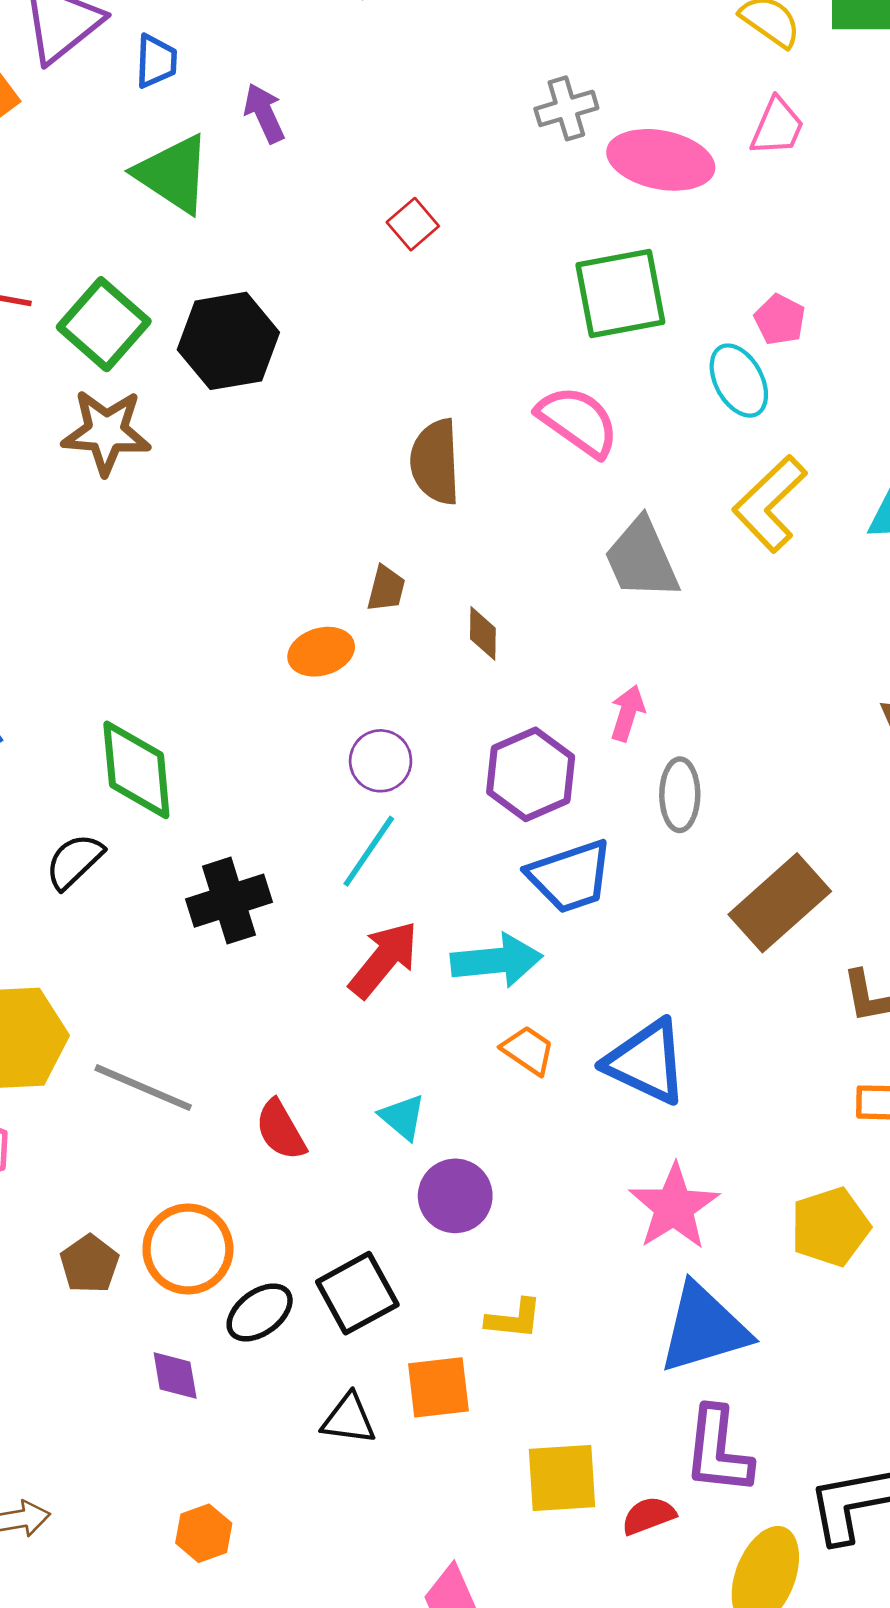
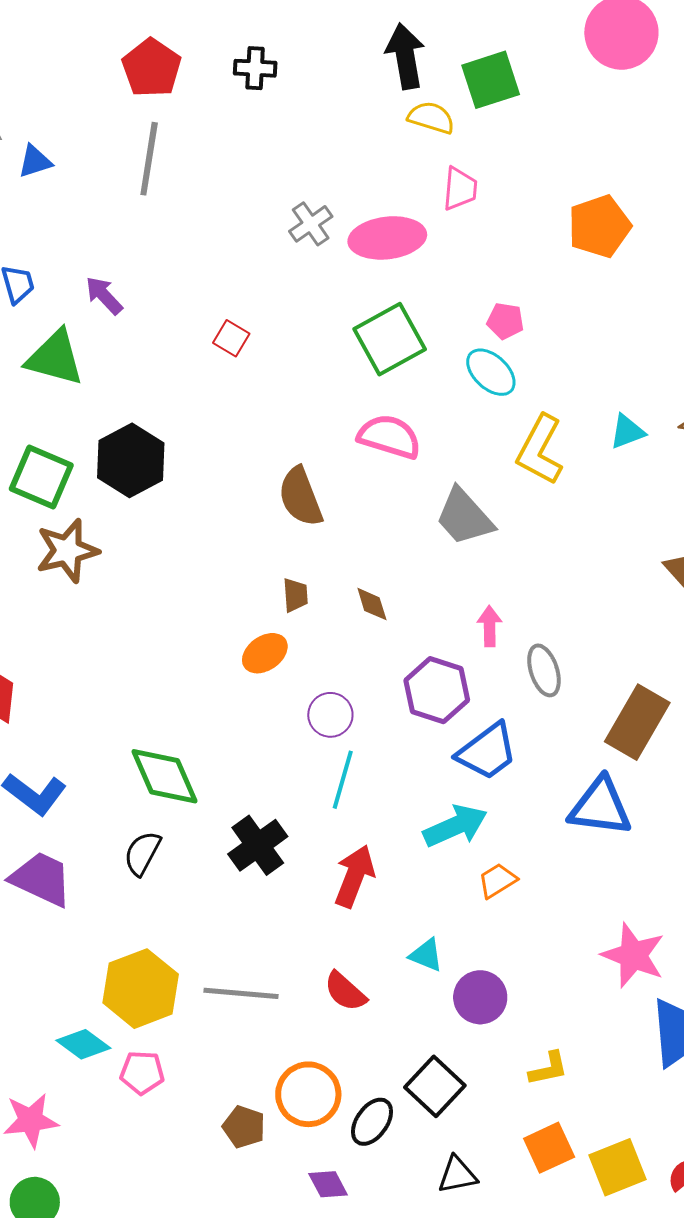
red arrow: (384, 959) -> (354, 876), moved
orange trapezoid: (528, 1050) -> (497, 881), turned -48
blue triangle: (646, 1062) -> (600, 807), moved
orange square: (438, 1387) -> (549, 1148), moved

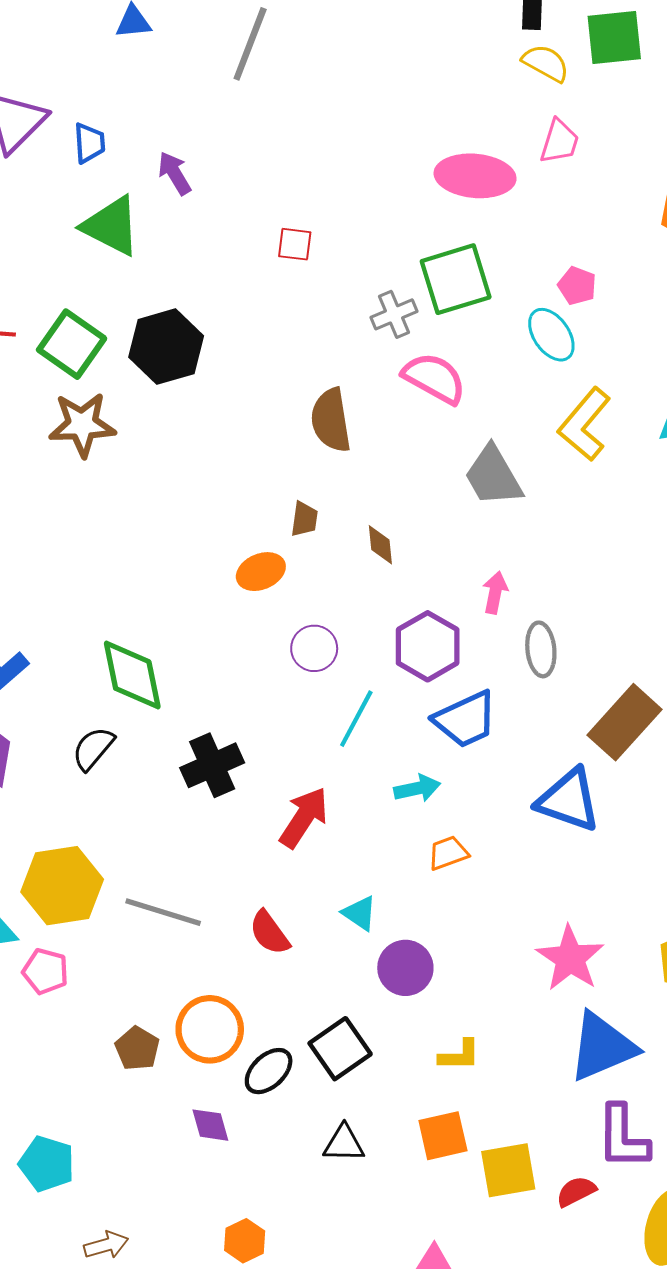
gray cross: (311, 224) -> (394, 314), moved
red square: (231, 338) -> (295, 244), turned -36
cyan line: (343, 780) -> (356, 719), moved
cyan arrow: (455, 826) -> (417, 788), size x0.7

